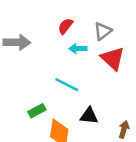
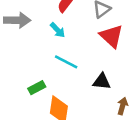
cyan arrow: (78, 49) -> (58, 30), moved, turned -133
black triangle: (89, 116) -> (102, 81), moved

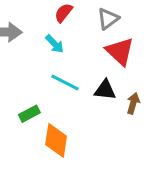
black triangle: (102, 81) -> (105, 90), moved
brown arrow: (122, 106) -> (133, 103), moved

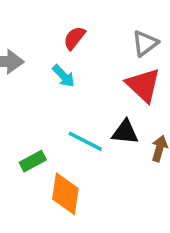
gray triangle: (108, 19) -> (145, 43), moved
cyan line: (65, 83) -> (85, 141), moved

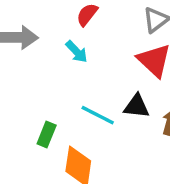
green rectangle: (33, 161) -> (47, 134), turned -40

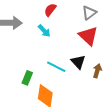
black triangle: (137, 106) -> (78, 62), turned 42

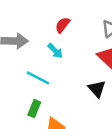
cyan line: (56, 67) -> (38, 78), moved

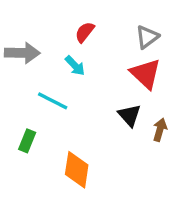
green rectangle: (34, 109) -> (27, 141), moved

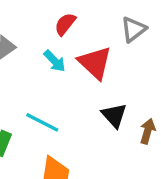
red triangle: (145, 74) -> (95, 63), moved
cyan line: (53, 101) -> (42, 122), moved

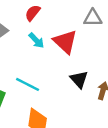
red semicircle: (65, 24) -> (33, 13), moved
gray triangle: (134, 29) -> (93, 18), turned 36

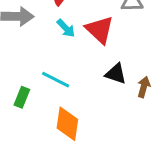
black triangle: (79, 79) -> (116, 74), turned -30

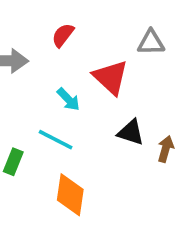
cyan arrow: (66, 28) -> (68, 99), moved

